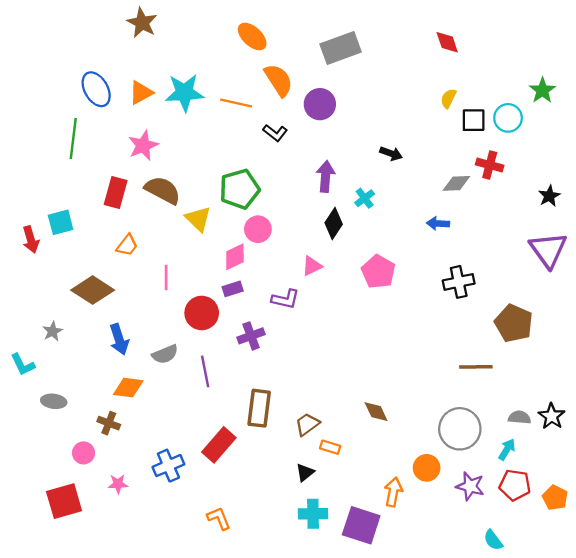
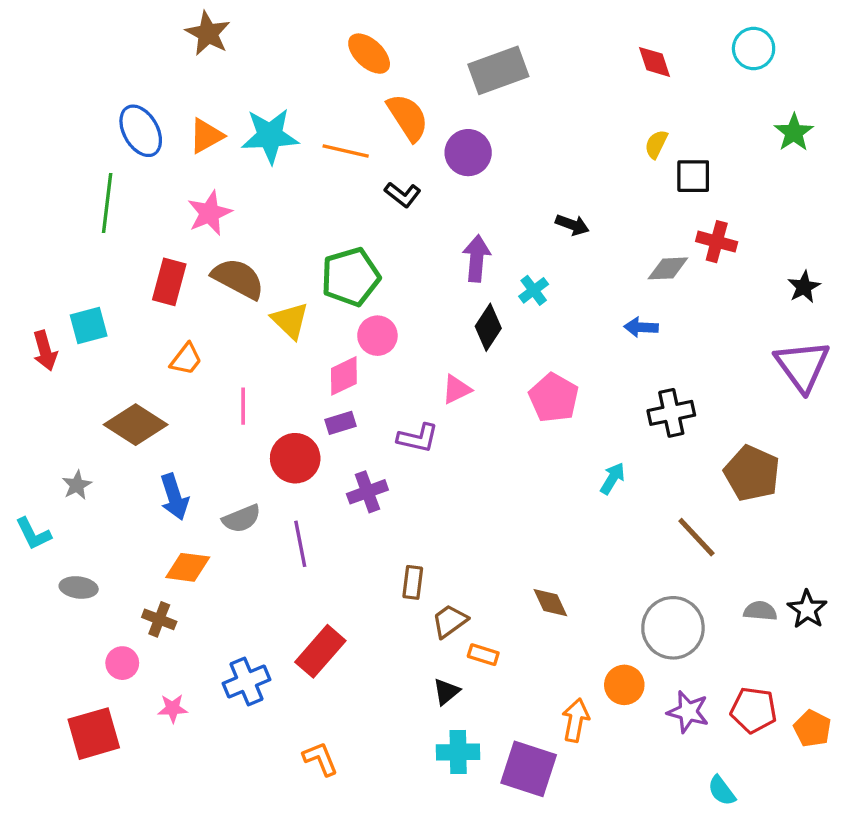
cyan circle: (508, 118) -> (754, 49), moved
brown line: (476, 367) -> (696, 537), turned 48
brown rectangle: (259, 408) -> (413, 582), moved, size x0.6
cyan arrow: (507, 449) -> (613, 478), moved

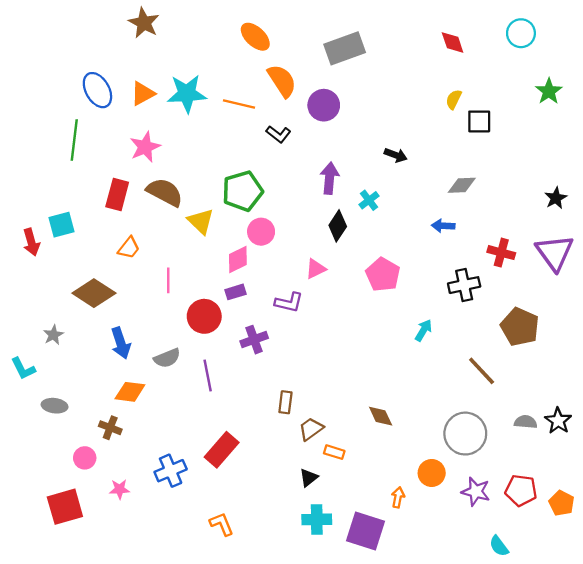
red cross: (717, 242) -> (501, 253), moved
orange arrow: (576, 720) -> (398, 497), size x0.7

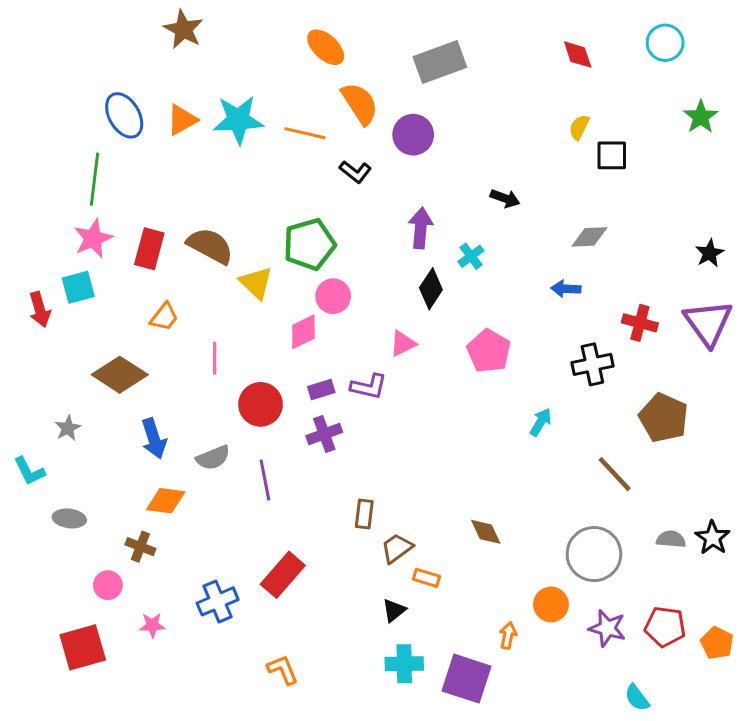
pink star: (145, 147) -> (93, 238), moved
purple rectangle: (236, 292) -> (321, 390), moved

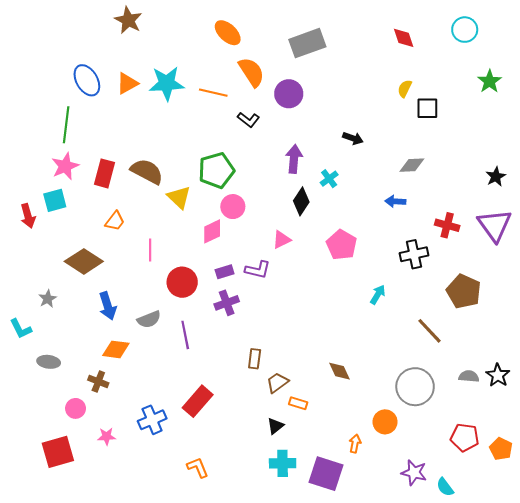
purple star: (607, 628) -> (414, 473), moved

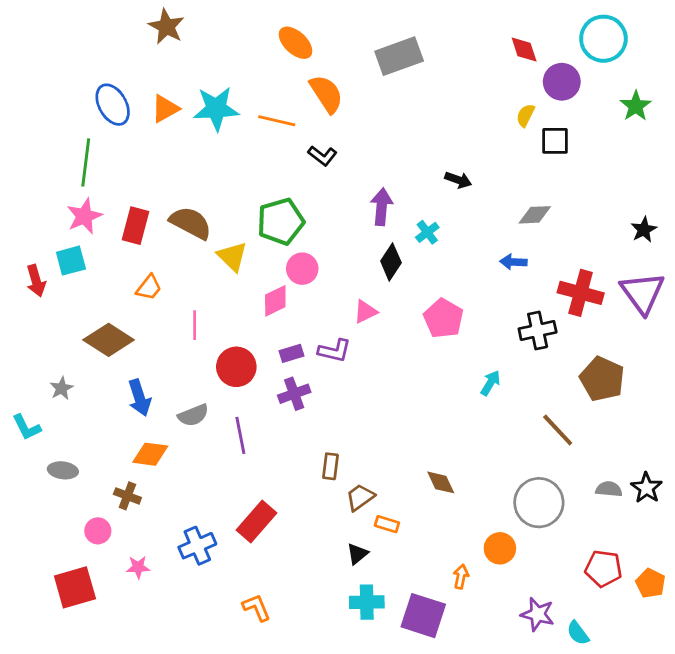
cyan circle: (465, 30) -> (603, 39), size x1.4
purple circle: (289, 94) -> (562, 82), moved
red cross: (447, 225) -> (581, 293), size x1.4

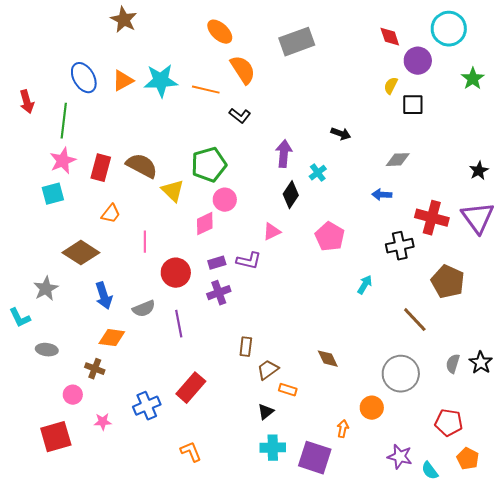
red arrow: (36, 281) -> (27, 102), moved
gray star: (62, 388) -> (46, 289), size x1.4
gray semicircle: (609, 489) -> (453, 364), turned -78
orange pentagon: (651, 583) -> (468, 459), moved

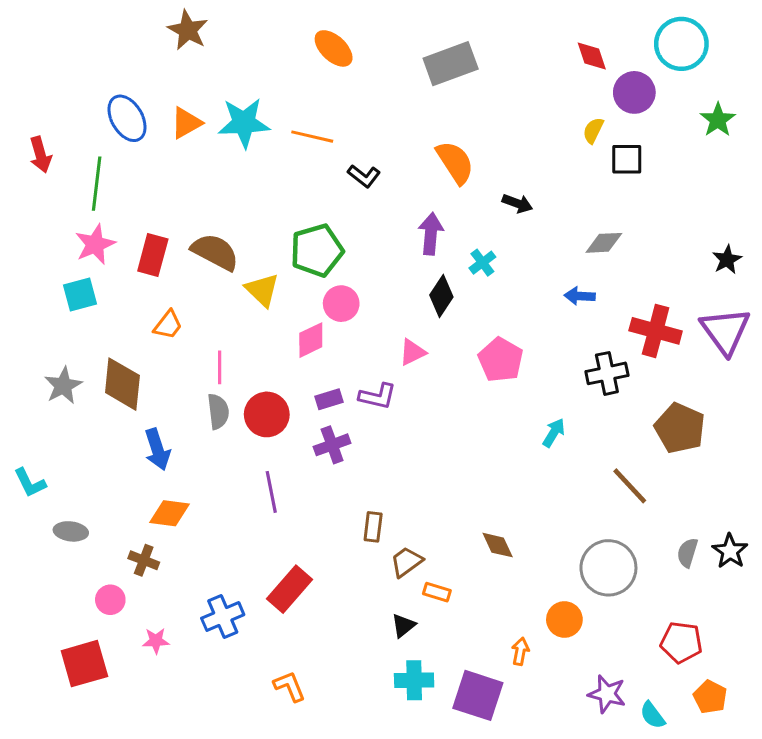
orange semicircle: (243, 70) -> (455, 162), moved
brown diamond: (81, 253) -> (122, 384), turned 63
gray star: (46, 289) -> (63, 386), moved
gray semicircle: (144, 309) -> (218, 411), moved, turned -75

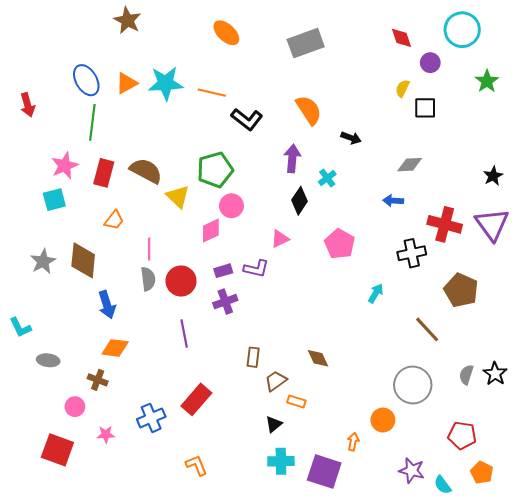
purple circle: (634, 92) -> (430, 63), size x0.7
black L-shape: (364, 176) -> (247, 119), size x1.4
green line: (97, 184) -> (92, 122), moved
brown diamond: (498, 545) -> (318, 358), moved
red square: (84, 664) -> (57, 450), turned 36

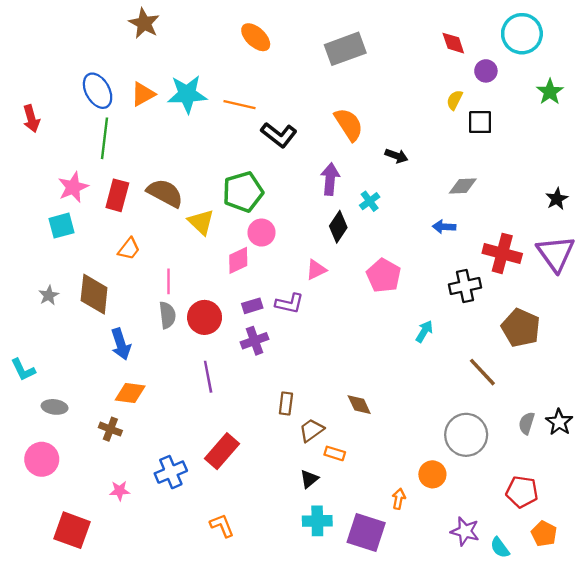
gray star: (43, 261) -> (49, 295), size x0.7
pink circle: (75, 407) -> (42, 459), moved, size x1.5
red square: (57, 450) -> (72, 530), moved

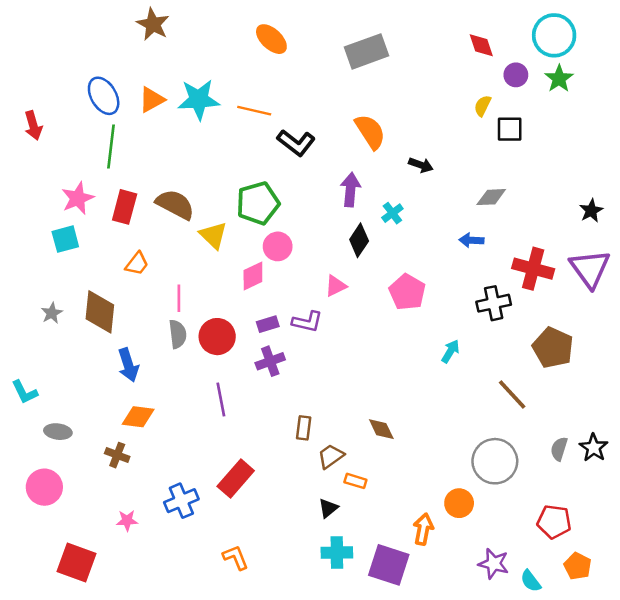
green star: (550, 92) -> (559, 79), moved
orange arrow: (399, 499) -> (423, 529), size x1.4

